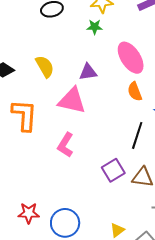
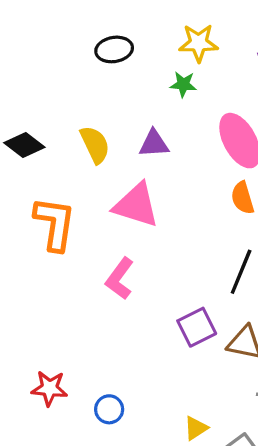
purple triangle: (88, 72) -> (154, 144), moved
blue circle: (65, 223) -> (109, 409), size x0.6

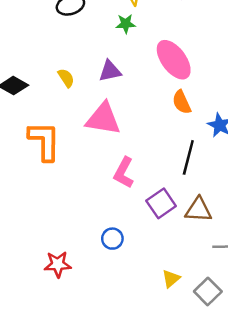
yellow semicircle: (95, 145) -> (66, 78), size x0.7
pink L-shape: (120, 279) -> (124, 173), moved
blue circle: (109, 409) -> (112, 239), moved

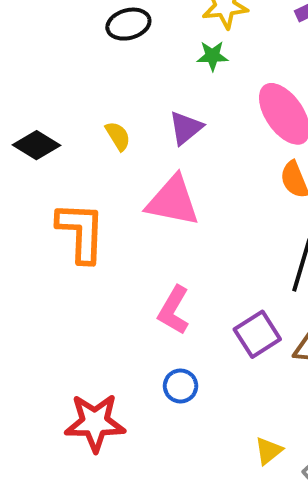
purple triangle: (110, 71) -> (186, 128), turned -30
pink L-shape: (124, 173) -> (174, 310), moved
red star: (58, 264) -> (95, 423), size x1.4

